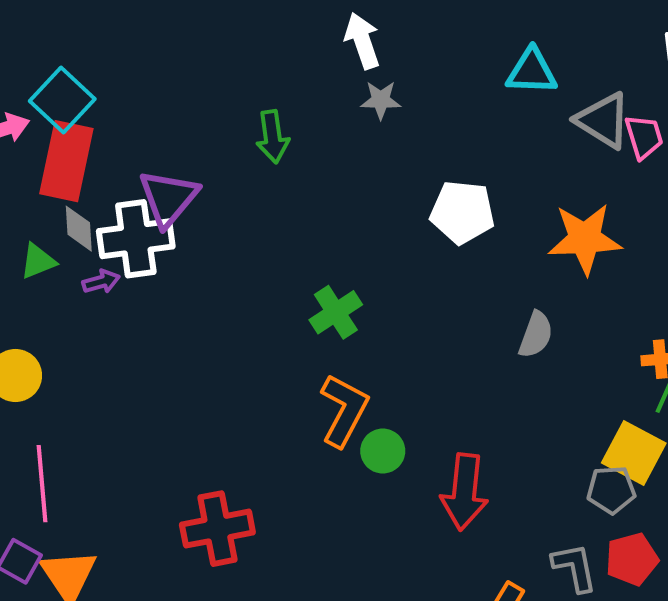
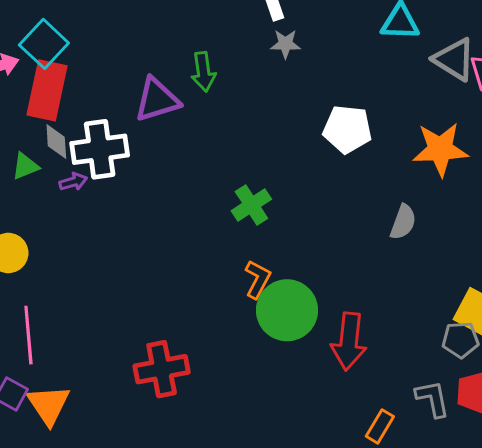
purple triangle: (168, 198) -> (157, 100), moved, turned 33
orange L-shape: (344, 410) -> (258, 279), size x0.7
green circle: (383, 451) -> (287, 310), size x1.8

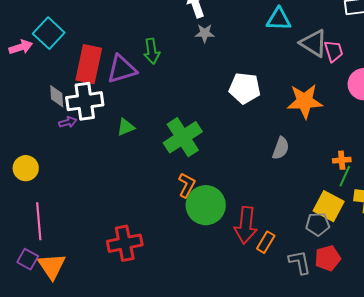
red rectangle: (47, 90) -> (89, 64), moved
green triangle: (25, 166) -> (126, 127), moved
green cross: (251, 205) -> (183, 137), size x1.5
orange rectangle: (380, 426) -> (266, 242), moved

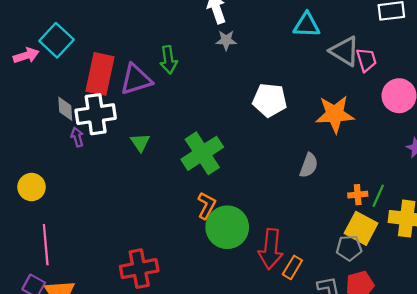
purple arrow: (68, 122) -> (77, 137), turned -90
green triangle: (126, 127) -> (140, 142), turned -42
orange cross: (342, 160) -> (358, 195), moved

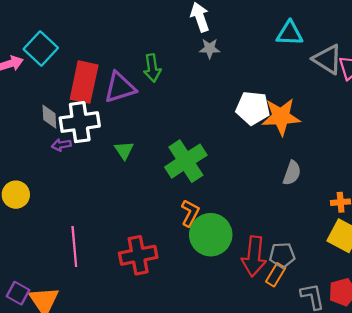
orange star: (335, 114) -> (281, 117), moved
purple arrow: (77, 137) -> (61, 145), turned -84
pink line: (46, 245) -> (74, 247), moved
gray pentagon: (349, 248) -> (282, 255), moved
red cross: (139, 269) -> (138, 255), moved

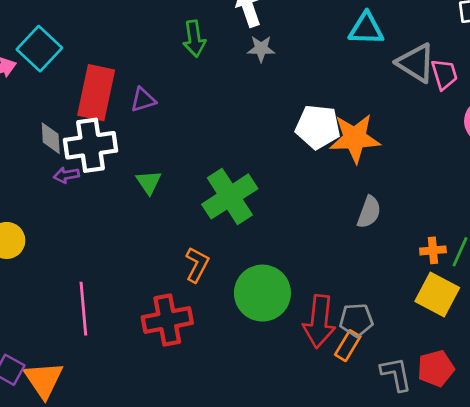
green arrow: (152, 68) -> (194, 39), moved
purple triangle: (120, 87) -> (143, 100), size x0.6
orange L-shape: (190, 213) -> (197, 265), moved

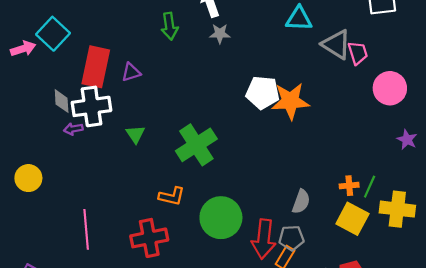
gray semicircle: (369, 212) -> (301, 202), moved
orange L-shape: (197, 265) -> (172, 196), turned 75

